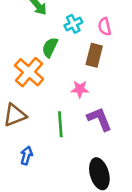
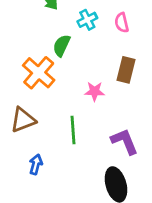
brown rectangle: (94, 55) -> (126, 70), moved
purple L-shape: (99, 119) -> (125, 141), moved

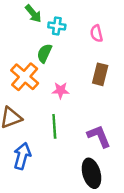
cyan cross: (87, 20) -> (57, 26), moved, turned 35
pink star: (94, 91) -> (61, 90), moved
blue arrow: (36, 164) -> (22, 156), size x1.5

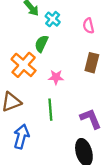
cyan cross: (57, 26) -> (53, 19), turned 32

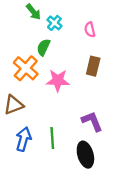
pink star: (56, 77) -> (58, 80), size x1.5
green line: (50, 110) -> (52, 138), moved

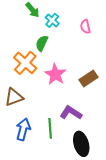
brown rectangle: (93, 66) -> (88, 78), moved, turned 42
pink star: (58, 80) -> (55, 74), turned 30
purple L-shape: (92, 121) -> (71, 113), moved, turned -35

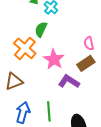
pink semicircle: (85, 27) -> (89, 43), moved
purple L-shape: (71, 113) -> (69, 81), moved

